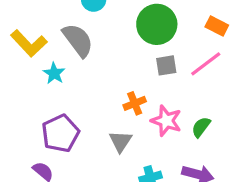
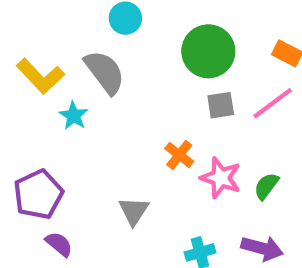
orange cross: (135, 103) -> (179, 155), turned -30
purple pentagon: (60, 133) -> (38, 194), moved
gray triangle: (120, 141) -> (134, 211), moved

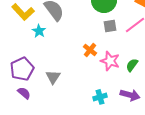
gray triangle: (134, 211) -> (53, 77), moved
purple semicircle: (59, 244) -> (24, 93), moved

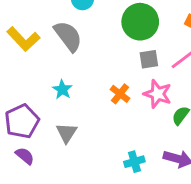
cyan star: (39, 31) -> (62, 90), moved
pink star: (110, 61) -> (158, 94), moved

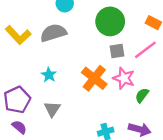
gray semicircle: (68, 36) -> (53, 33), turned -70
orange cross: (120, 94) -> (94, 78), size x1.6

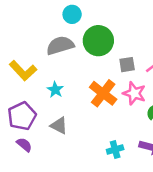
green circle: (110, 21) -> (98, 41), moved
yellow L-shape: (18, 35) -> (23, 71), moved
gray triangle: (52, 109) -> (59, 126), turned -36

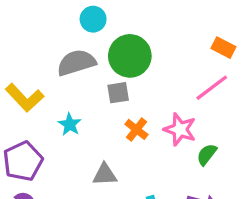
gray square: (127, 65) -> (118, 93), moved
orange cross: (103, 93) -> (137, 129), size x0.6
gray triangle: (59, 126) -> (105, 175), moved, turned -30

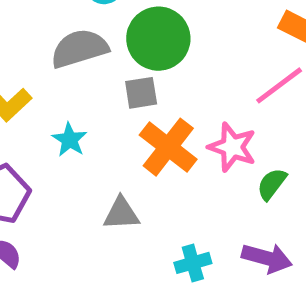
orange cross: (137, 129) -> (168, 147), size x1.6

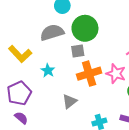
orange cross: (168, 147) -> (89, 74), turned 35
gray triangle: (121, 214) -> (70, 101), turned -35

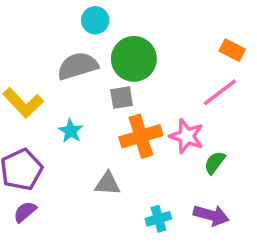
gray triangle: (70, 101) -> (107, 184), turned 42
purple semicircle: (21, 118) -> (25, 212), turned -80

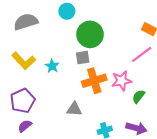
gray semicircle: (78, 66) -> (26, 22), moved
cyan star: (71, 131) -> (52, 66), moved
pink star: (187, 136) -> (122, 81), turned -30

